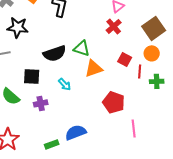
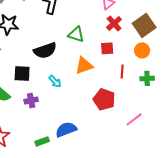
red cross: (114, 26) -> (114, 23), moved
green triangle: (82, 48) -> (76, 34), moved
red square: (125, 59) -> (107, 48), moved, turned -32
red line: (140, 71) -> (122, 71), moved
pink line: (134, 128) -> (134, 119), moved, turned 60

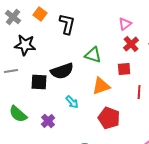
black square: (22, 73) -> (39, 82), moved
red pentagon: (104, 99) -> (109, 118), moved
purple cross: (31, 100) -> (48, 121), turned -32

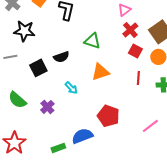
red square: (124, 69) -> (135, 51), moved, turned 32
black semicircle: (62, 71) -> (61, 57), size x0.7
black square: (39, 82) -> (38, 68), turned -30
red pentagon: (109, 118) -> (108, 116), moved

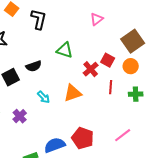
red cross: (130, 30) -> (91, 69), moved
orange triangle: (100, 72) -> (73, 93), moved
red pentagon: (108, 116) -> (83, 138), moved

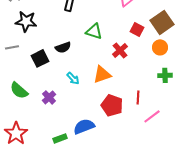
red square: (108, 60) -> (137, 29), moved
red line: (111, 87) -> (138, 97), moved
red pentagon: (83, 138) -> (112, 105), moved

